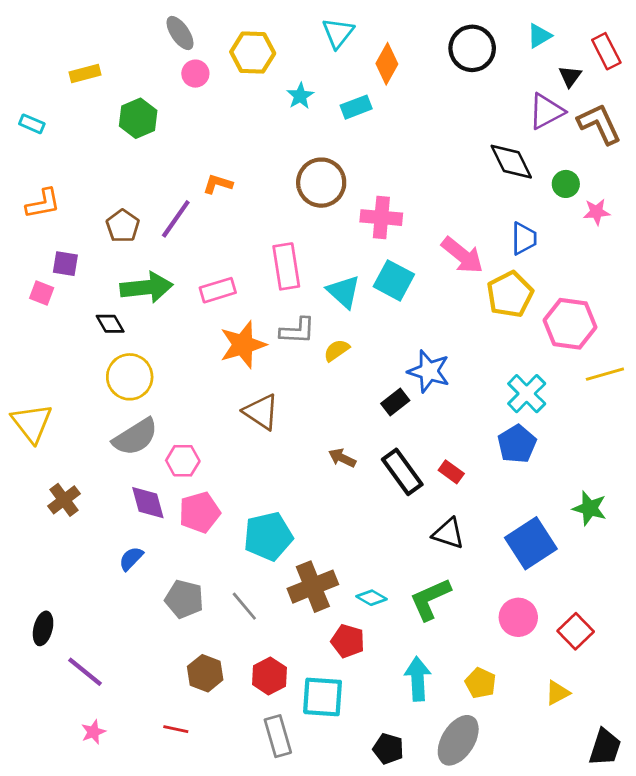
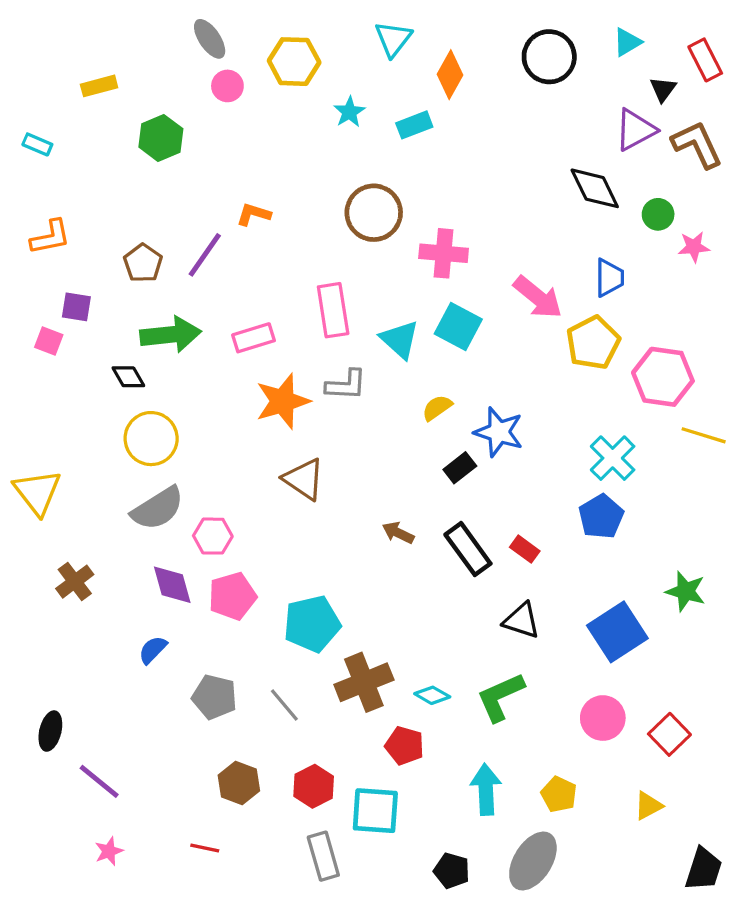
yellow semicircle: (337, 350) -> (437, 408), moved
yellow line: (605, 374) -> (704, 435), turned 33

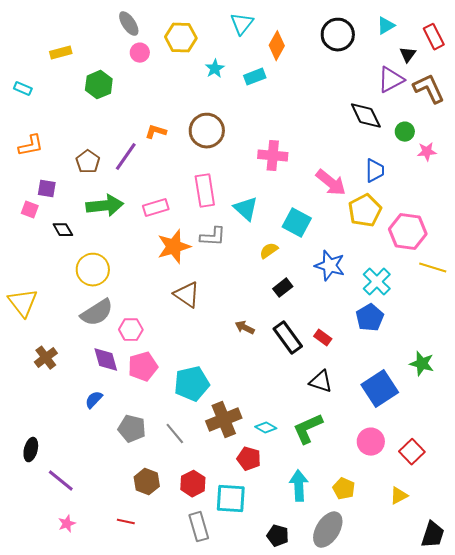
brown circle: (374, 213) -> (207, 131), moved
cyan square: (458, 326) -> (297, 223), moved
black diamond: (128, 377) -> (63, 230), moved
blue star: (499, 432) -> (330, 266), moved

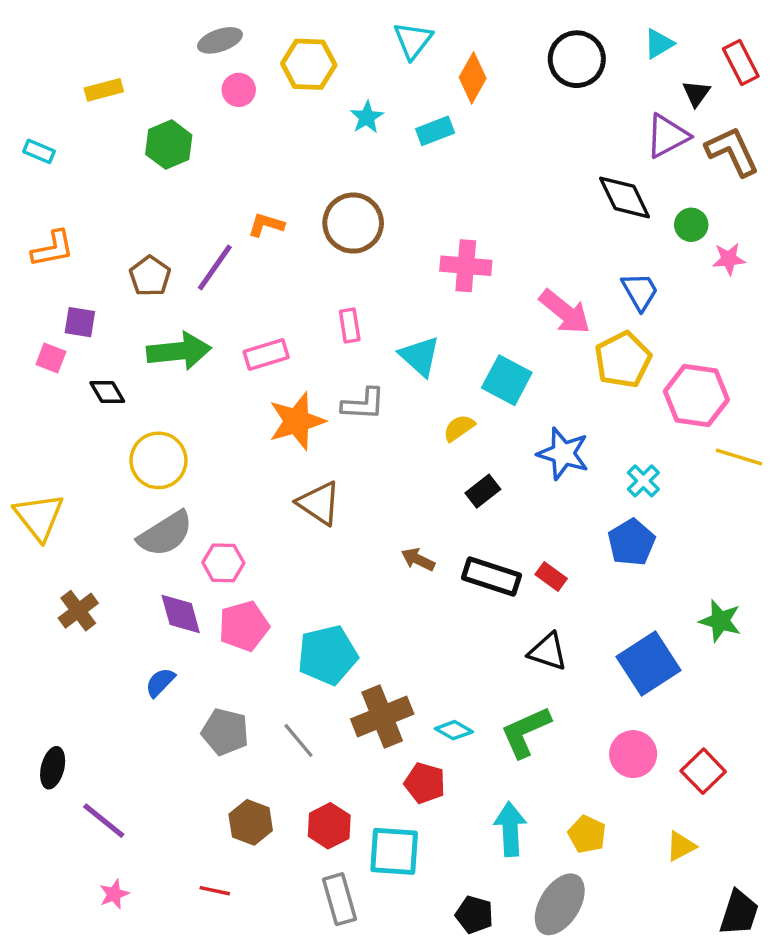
gray ellipse: (129, 24) -> (220, 40), turned -75
blue trapezoid: (375, 171) -> (640, 291), turned -30
pink rectangle: (205, 191) -> (350, 326), size x0.6
cyan cross: (377, 282) -> (643, 481), size x0.7
black rectangle: (288, 338) -> (491, 576), turned -36

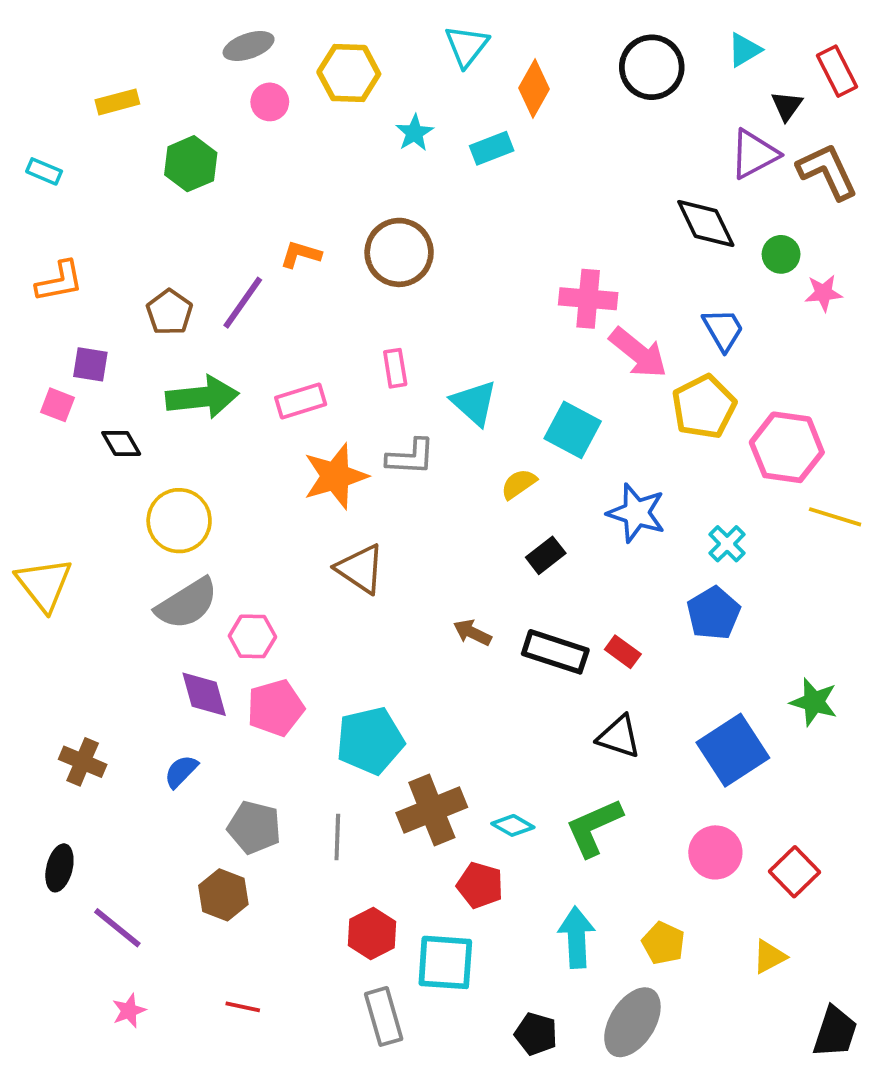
pink cross: (466, 266) -> (588, 299), moved
brown cross: (78, 611) -> (83, 762), moved, turned -30
gray line: (298, 740) -> (337, 837), turned 42
brown hexagon: (251, 822) -> (223, 895), moved

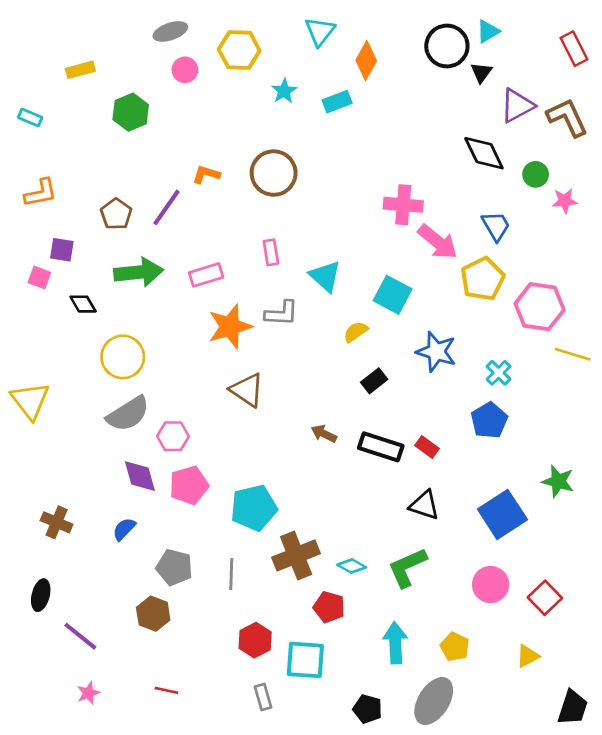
cyan triangle: (744, 50) -> (488, 31), moved
black triangle: (787, 106) -> (481, 72), moved
gray rectangle: (384, 1016) -> (263, 697), size x0.7

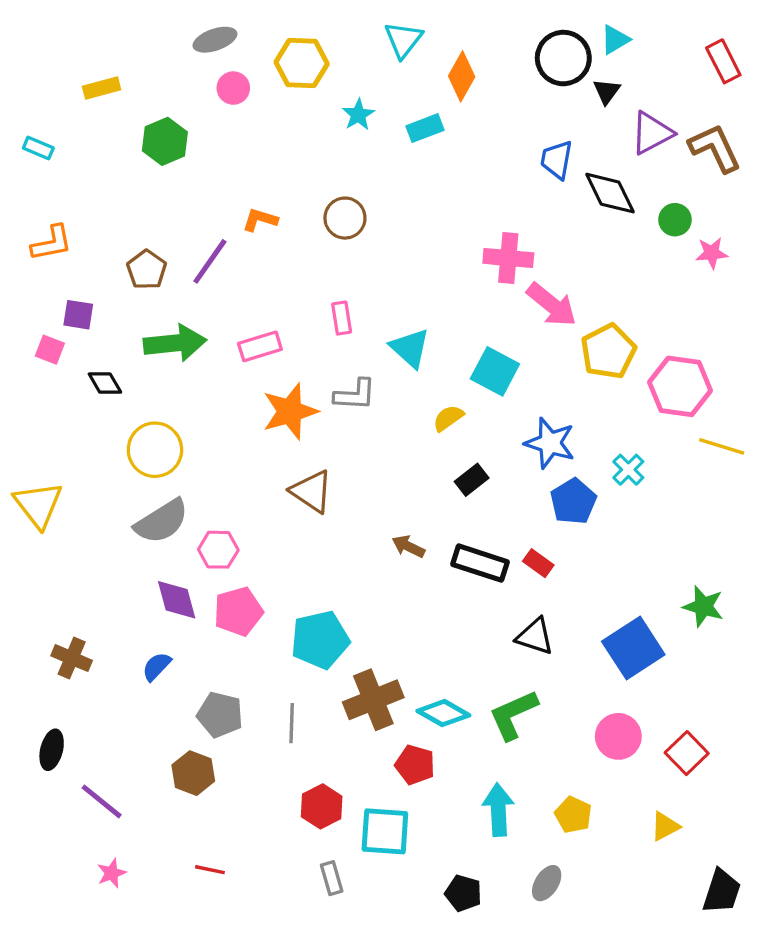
brown circle: (274, 173) -> (345, 218), size x0.7
blue trapezoid: (496, 226) -> (557, 160), moved, turned -140
blue pentagon: (489, 420) -> (573, 501), moved
cyan diamond: (352, 566) -> (443, 713), size x1.4
gray ellipse: (434, 701) -> (547, 883), size x0.6

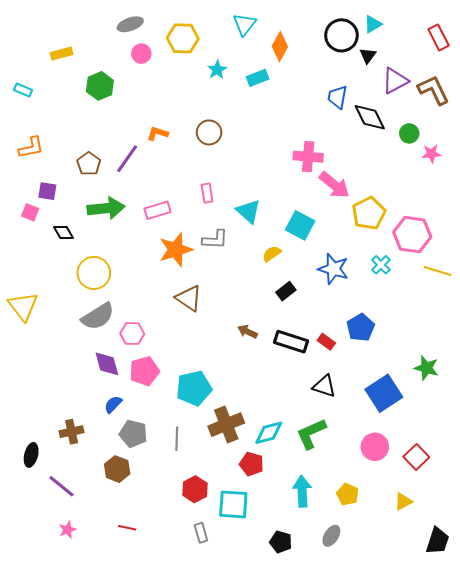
cyan cross: (628, 470) -> (381, 265), moved
blue pentagon: (573, 501) -> (361, 328), moved
brown cross: (72, 658) -> (72, 432), moved, turned -35
blue semicircle: (157, 666) -> (113, 404), moved
cyan diamond: (443, 713) -> (269, 433), turned -44

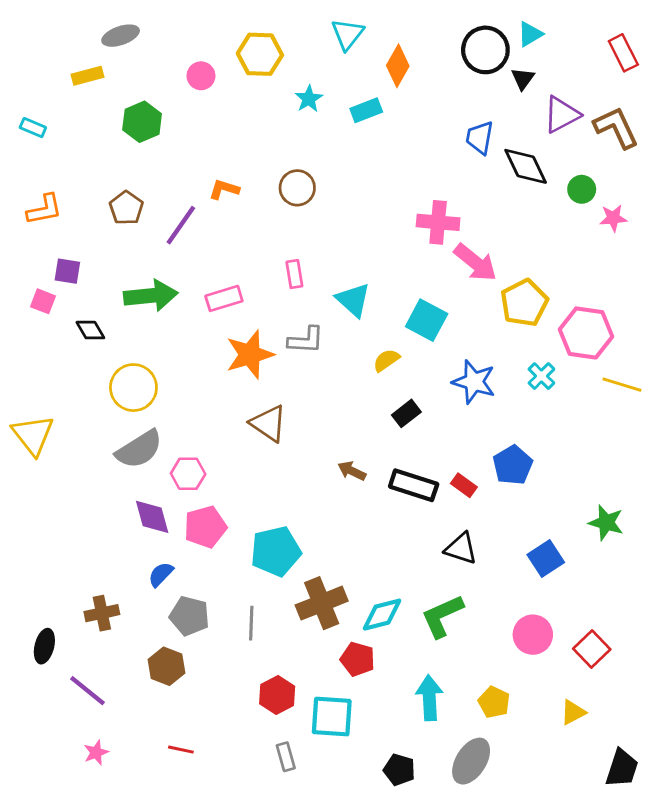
gray ellipse: (130, 24) -> (121, 36), moved
brown pentagon: (89, 164) -> (126, 208), moved
blue square: (384, 393) -> (546, 559), size x0.7
gray ellipse: (331, 536) -> (471, 761), size x1.5

